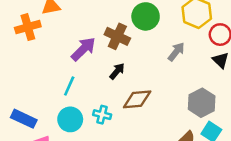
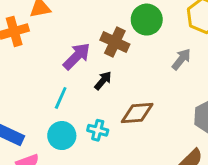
black arrow: (117, 71) -> (103, 81), moved

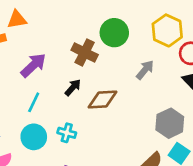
purple arrow: (77, 56) -> (33, 65), moved
brown diamond: (137, 113) -> (102, 99), moved

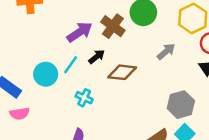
purple arrow: (33, 65) -> (80, 32), moved
cyan line: (34, 102) -> (71, 65), moved
cyan circle: (34, 137) -> (46, 74), moved

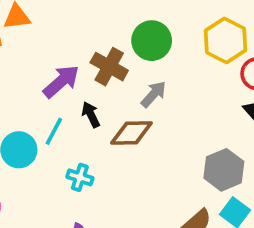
gray arrow: (166, 51) -> (154, 94), moved
black arrow: (97, 57) -> (91, 115), turned -70

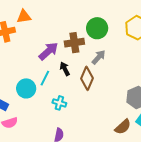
brown cross: (109, 67) -> (74, 43), turned -36
brown diamond: (131, 133) -> (87, 78), turned -65

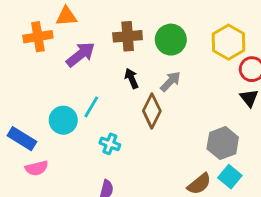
brown cross: (74, 43) -> (128, 36), moved
purple arrow: (48, 51) -> (81, 54), moved
black arrow: (65, 69) -> (132, 78), moved

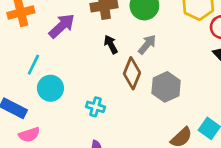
cyan line: (91, 107) -> (33, 65), moved
gray hexagon: (223, 143) -> (166, 87), moved

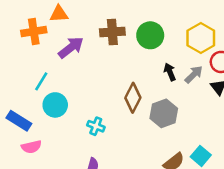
black arrow: (111, 44) -> (170, 72), moved
gray arrow: (147, 44) -> (194, 74), moved

